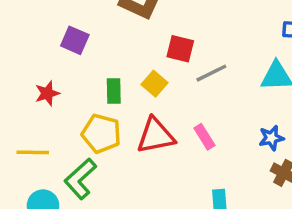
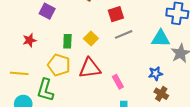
red square: (180, 49) -> (116, 14), moved, turned -35
pink rectangle: (204, 137) -> (118, 82), moved
green L-shape: (80, 179) -> (45, 90), turned -35

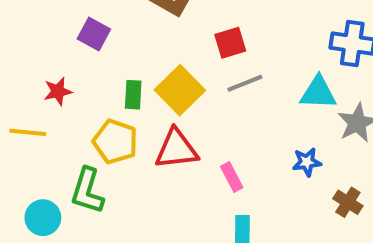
yellow square: (91, 38) -> (180, 90), size x1.6
yellow line: (19, 73) -> (28, 132), moved
brown cross: (161, 94) -> (348, 202), moved

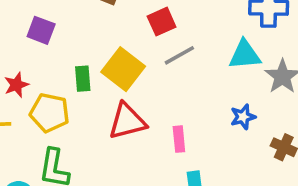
yellow pentagon: (115, 142) -> (50, 113), moved
pink rectangle: (232, 177) -> (179, 139), turned 30

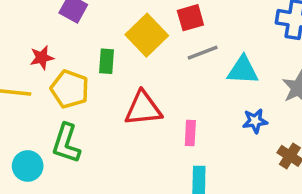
cyan triangle: (245, 55) -> (243, 70), moved
yellow square: (123, 69) -> (147, 35), moved

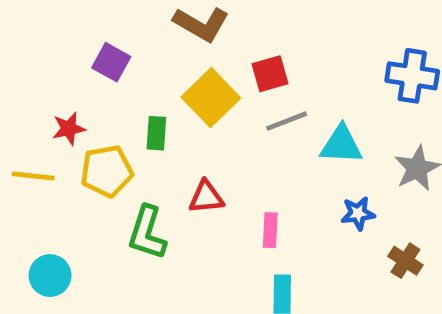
yellow pentagon: (70, 89) -> (107, 171), turned -30
red triangle: (143, 108) -> (206, 197), size x0.7
green L-shape: (66, 143) -> (147, 233), moved

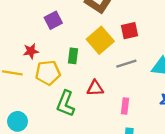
purple square: (111, 62) -> (53, 20), turned 30
gray line: (287, 121) -> (126, 64), moved

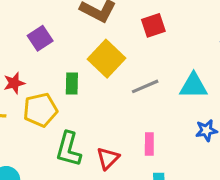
red square: (130, 31) -> (153, 25), moved
red triangle: (95, 88) -> (108, 158), moved, turned -36

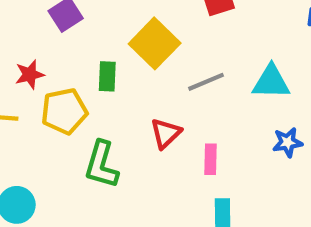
red triangle: (108, 158) -> (166, 133), moved

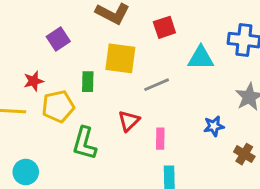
yellow square: (155, 43) -> (120, 58), turned -36
cyan triangle: (271, 82) -> (201, 58), moved

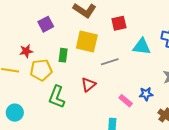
pink rectangle: (160, 139) -> (126, 101), moved, turned -56

